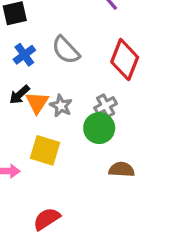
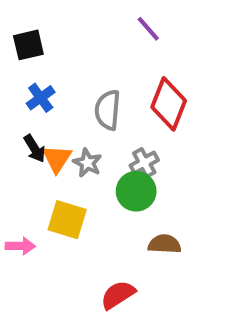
gray semicircle: (66, 50) -> (108, 110), moved, turned 48
black arrow: (20, 95) -> (35, 149), turned -80
red semicircle: (47, 219) -> (118, 295), moved

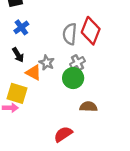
gray semicircle: (108, 110) -> (70, 34), moved
orange triangle: (57, 159) -> (33, 73), moved, turned -35
yellow square: (67, 220) -> (17, 93), moved

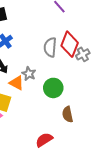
gray cross: (77, 63) -> (83, 54), moved
brown semicircle: (88, 107) -> (68, 114), turned -105

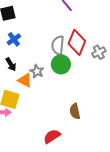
gray cross: (83, 54) -> (99, 52), moved
green circle: (53, 88) -> (61, 64), moved

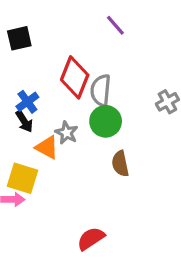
blue cross: (14, 39) -> (27, 102), moved
red diamond: (77, 42) -> (75, 77), moved
brown semicircle: (75, 111) -> (120, 164), moved

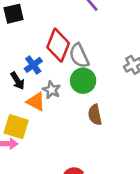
gray semicircle: (101, 90) -> (79, 56), turned -30
blue cross: (27, 102) -> (33, 65), moved

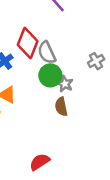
gray star: (52, 90) -> (65, 84), moved

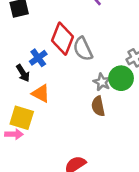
green circle: (50, 75) -> (121, 78), moved

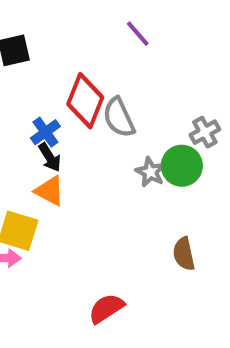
black arrow: (23, 73) -> (50, 157), moved
brown semicircle: (98, 106) -> (184, 254), moved

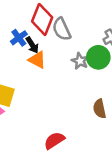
black arrow: (50, 157) -> (32, 45), moved
orange triangle: (50, 191) -> (37, 60), moved

